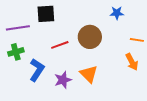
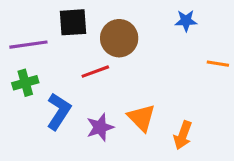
brown circle: (90, 37) -> (119, 38), moved
orange arrow: (132, 62) -> (183, 135), moved, turned 48

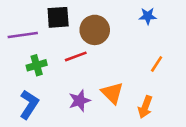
orange line: (218, 64) -> (157, 64), moved, turned -66
green cross: (25, 83) -> (37, 65), moved
blue L-shape: (59, 111) -> (29, 104), moved

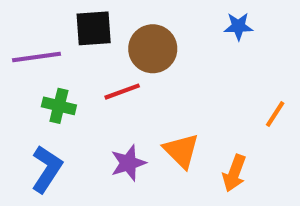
orange line: (157, 64) -> (275, 114), moved
green cross: (37, 65) -> (59, 106), turned 30

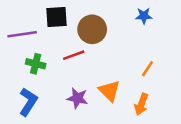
orange line: (275, 114) -> (147, 69), moved
purple star: (128, 163) -> (77, 98), turned 30

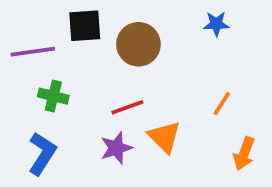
red line: (74, 55) -> (127, 107), moved
purple star: (77, 98) -> (116, 148), turned -30
orange arrow: (141, 104) -> (244, 154), moved

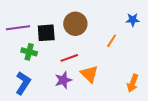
blue star: (216, 24) -> (133, 20), moved
black square: (85, 26) -> (46, 33), moved
orange line: (222, 104) -> (112, 41), moved

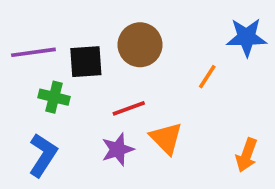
blue star: (133, 20) -> (247, 37), size x1.5

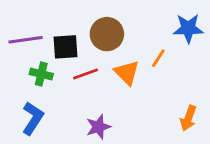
red line: (129, 108) -> (86, 74), moved
orange triangle: (166, 138) -> (127, 73), moved
purple star: (118, 149) -> (98, 127), moved

